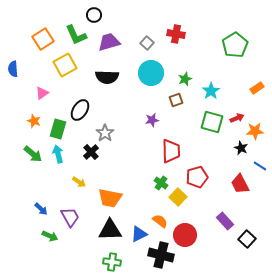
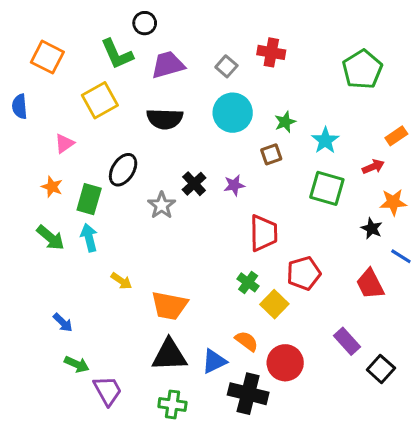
orange square: (43, 39) -> (47, 57), moved, turned -30
red arrow: (237, 118) -> (373, 167), moved
black cross: (91, 152) -> (194, 184), moved
purple trapezoid: (70, 217) -> (108, 391), moved

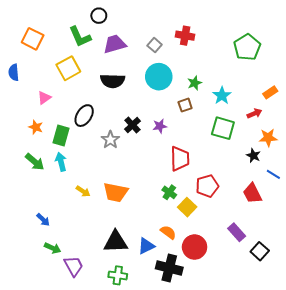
orange trapezoid: (169, 306) -> (116, 192), moved

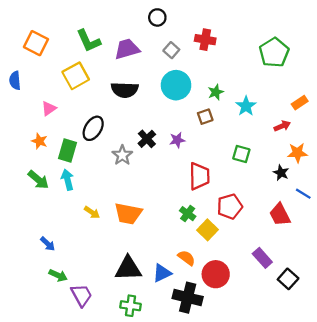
black circle: (99, 16) -> (157, 17), moved
green square: (223, 128) -> (241, 154), moved, size x0.7

